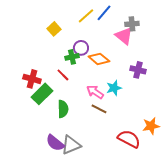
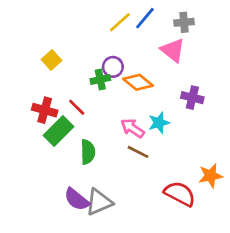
gray cross: (132, 24) -> (184, 22), moved
yellow square: (54, 29) -> (52, 60), moved
red line: (63, 75) -> (77, 107), moved

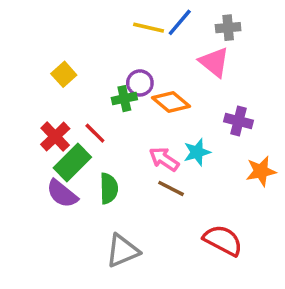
yellow line: (120, 22) -> (149, 28), turned 55
red cross: (45, 110) -> (55, 137), turned 30
orange star: (210, 176) -> (261, 171), moved
purple semicircle: (77, 199) -> (62, 194), moved

